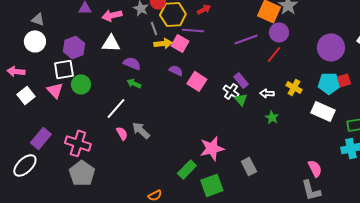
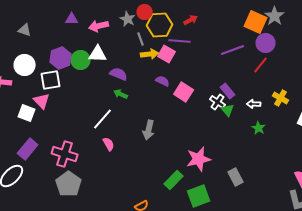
white circle: (35, 41) -> (25, 65), moved
green circle: (81, 84) -> (81, 60), moved
white square: (26, 95) -> (27, 113), moved, turned -30
gray arrow: (141, 130) -> (149, 130), moved, turned -120

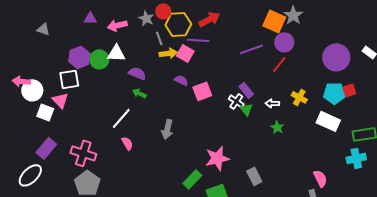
red arrow: (191, 20) -> (209, 19), size x1.5
white circle: (25, 65) -> (32, 90), moved
pink square: (184, 92) -> (202, 91), turned 36

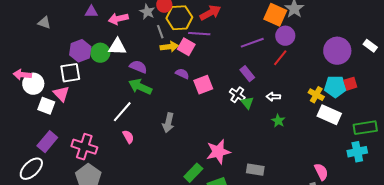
purple rectangle: (246, 90) -> (247, 74), moved
green arrow: (139, 93) -> (140, 87), size x1.6
yellow cross: (299, 97) -> (316, 95), moved
gray rectangle: (254, 176) -> (255, 170), turned -54

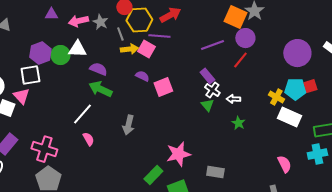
gray star: (147, 12) -> (100, 22), moved
white cross: (237, 95) -> (212, 90), moved
pink semicircle: (321, 172) -> (284, 164), moved

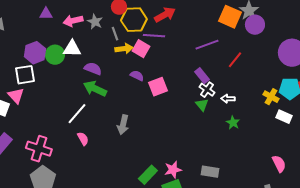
purple circle: (245, 38) -> (255, 25), moved
white rectangle: (289, 117) -> (284, 117), size x0.7
pink star: (178, 154) -> (173, 170), moved, size x0.7

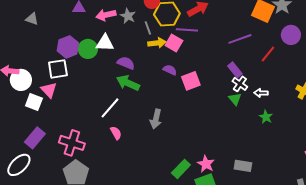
purple circle: (255, 25) -> (291, 35), moved
pink star: (173, 170) -> (206, 164), turned -30

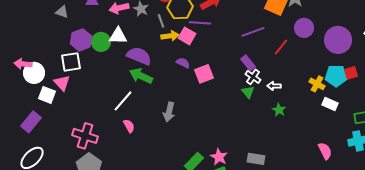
gray triangle: (32, 19) -> (62, 12), moved
purple semicircle: (126, 63) -> (139, 56), size x1.4
purple rectangle: (35, 138) -> (31, 122), moved

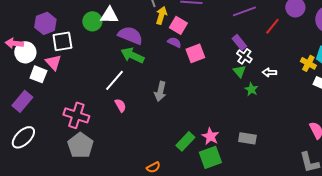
yellow arrow: (170, 36) -> (161, 15), turned -66
pink square: (187, 36) -> (178, 25), moved
purple hexagon: (81, 40) -> (45, 23), moved
white arrow: (274, 86) -> (269, 72), moved
green star: (279, 110) -> (251, 89), moved

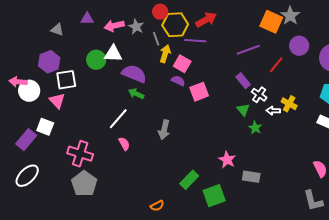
green arrow: (132, 55) -> (136, 94), size x0.7
white cross: (244, 56) -> (259, 95), moved
yellow cross: (308, 63) -> (289, 104), moved
white square: (38, 74) -> (45, 127), moved
pink star: (210, 136) -> (227, 160), moved

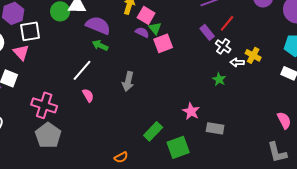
red line: (276, 65) -> (227, 23), moved
green triangle: (243, 110) -> (155, 28), moved

